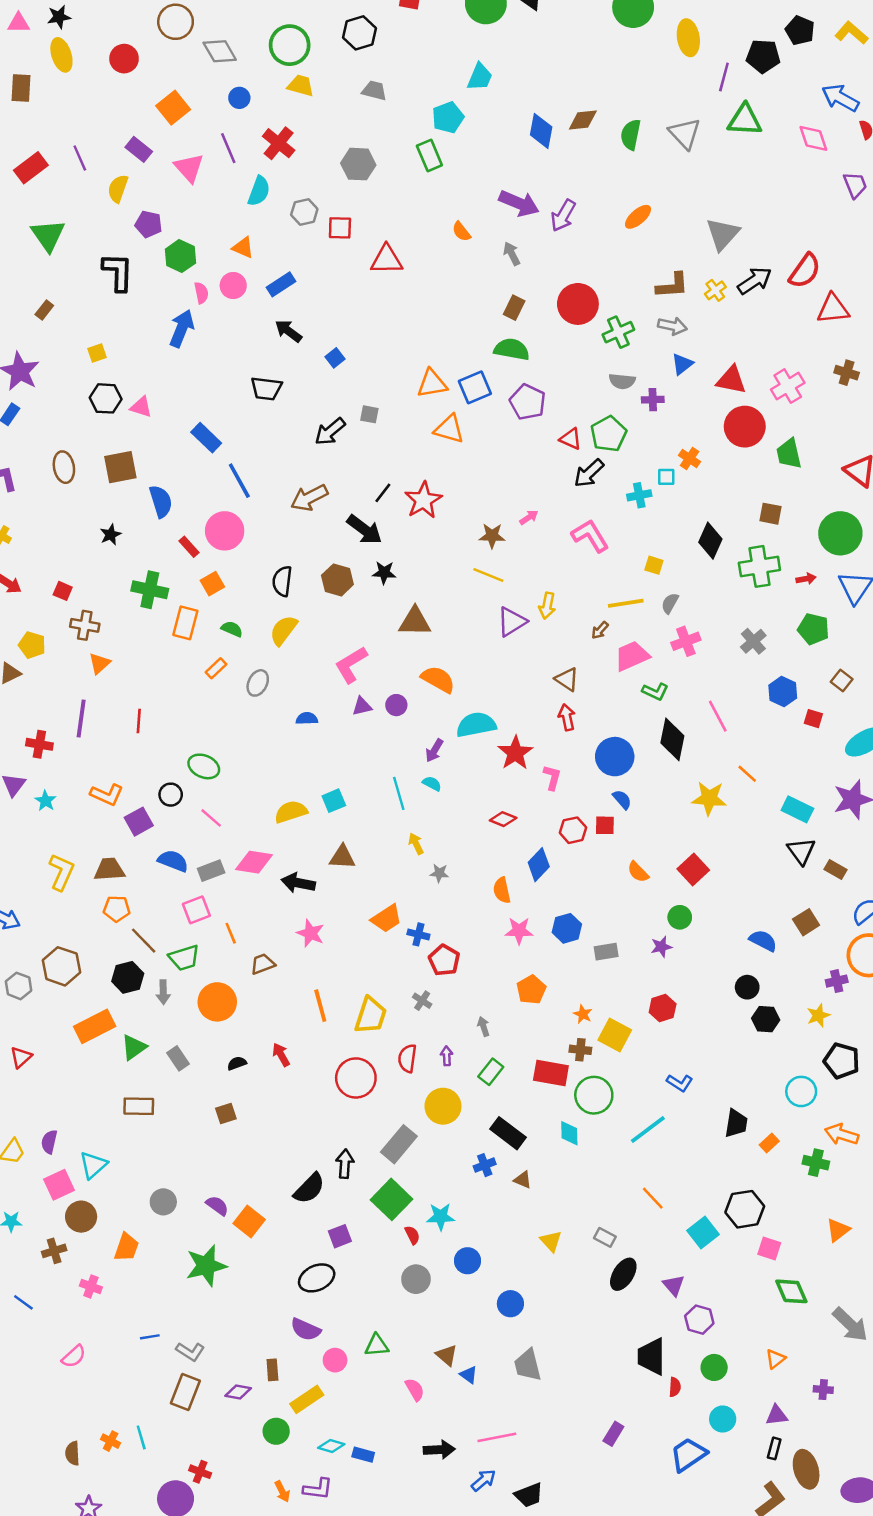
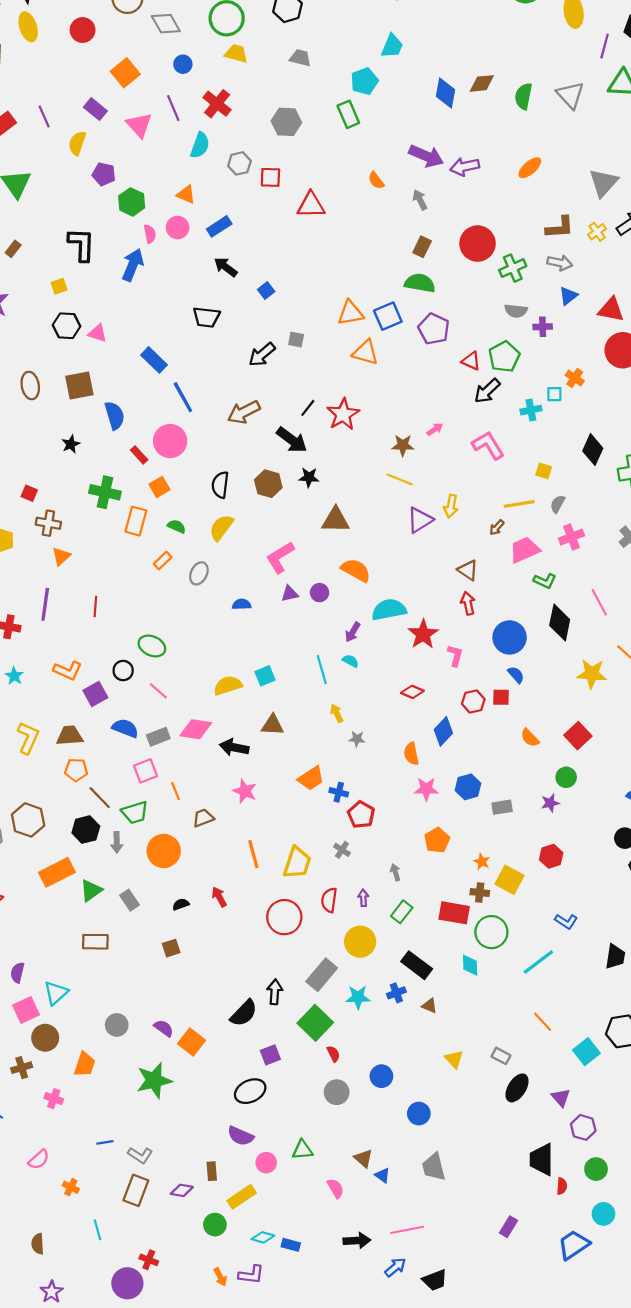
purple arrow: (563, 216) -> (465, 167), turned 48
black L-shape: (118, 272) -> (81, 245), moved
cyan star: (441, 1217) -> (358, 997), moved
orange cross: (111, 1441) -> (71, 1187), moved

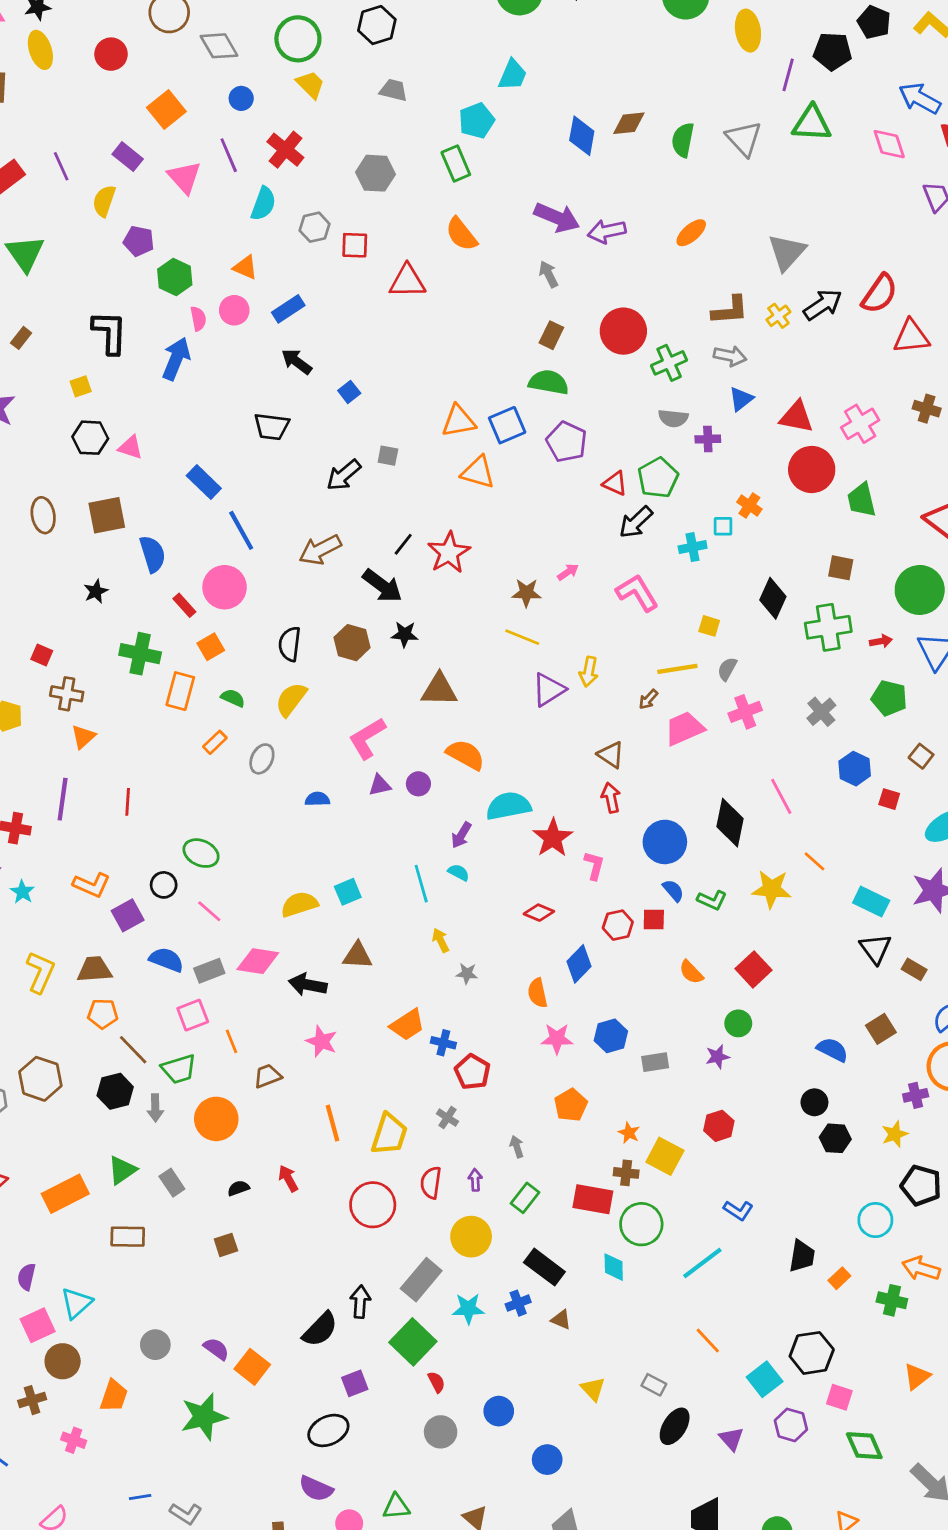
yellow trapezoid: (236, 54) -> (310, 85), turned 30
orange semicircle: (376, 181) -> (461, 234), moved, size x1.5
green L-shape: (545, 581) -> (712, 900), moved
orange rectangle: (57, 872) -> (65, 1194), moved
purple hexagon: (583, 1127) -> (791, 1425), moved

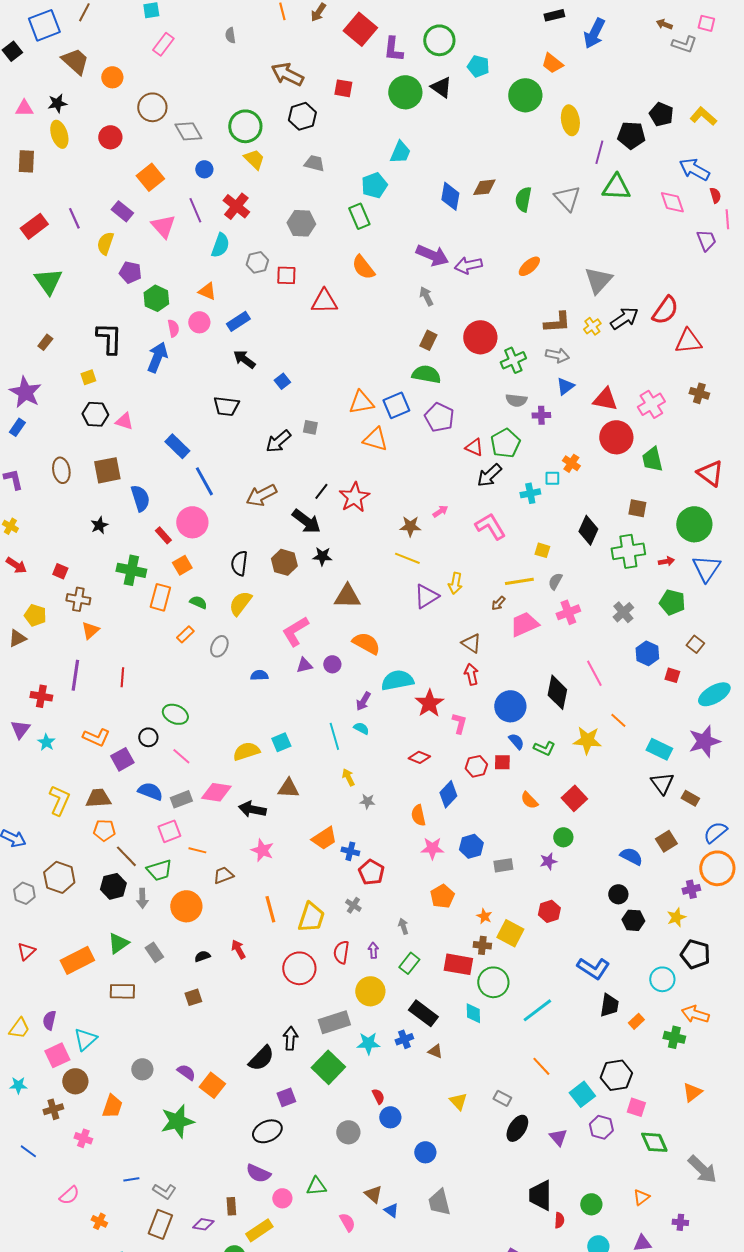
orange line: (231, 1041) -> (197, 850), turned -54
blue L-shape: (738, 1210) -> (593, 968), moved, size x1.5
gray rectangle: (421, 1280) -> (334, 1022), turned 32
red semicircle: (436, 1382) -> (378, 1096), moved

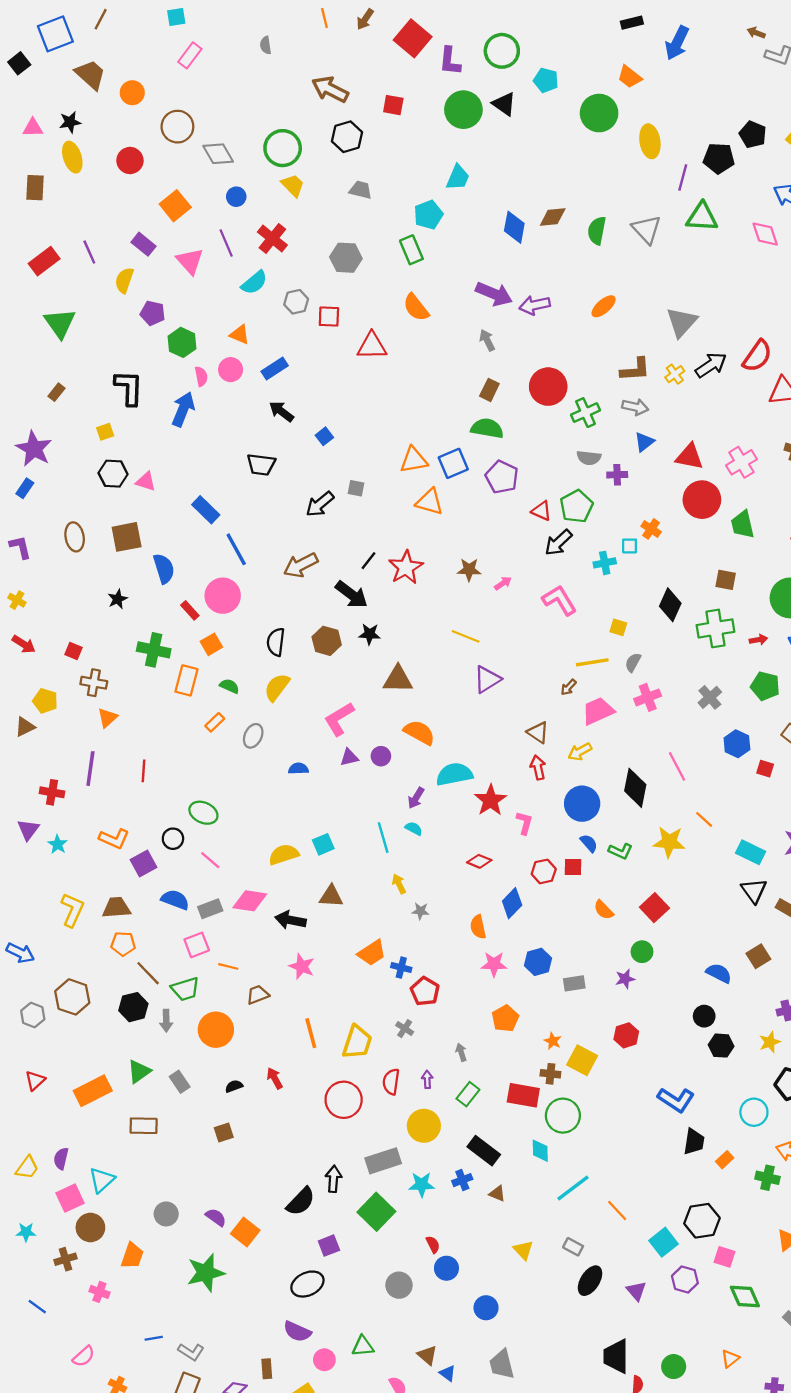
cyan semicircle: (220, 245) -> (254, 283), turned 30
brown star: (410, 526) -> (469, 570), moved
yellow arrow: (455, 583) -> (580, 752), moved, turned 50
cyan line: (537, 1010) -> (573, 1188), moved

